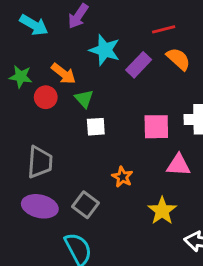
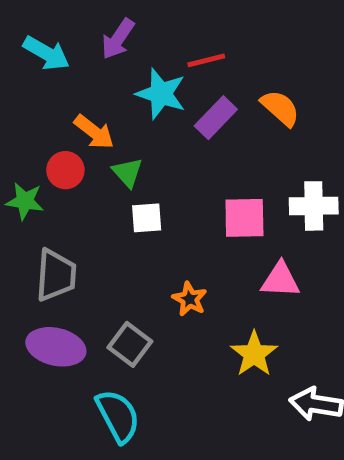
red line: (164, 29) -> (206, 60), moved
green star: (21, 77) -> (25, 201), moved

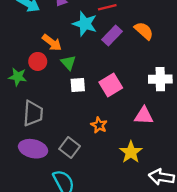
pink square: (244, 218) -> (111, 85), moved, turned -30

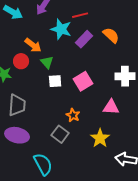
gray square: (70, 147) -> (60, 134), moved

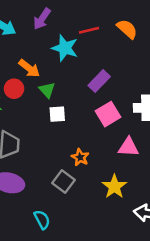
orange semicircle: (111, 35) -> (127, 29), moved
purple rectangle: (84, 39) -> (99, 81), moved
pink square: (83, 81) -> (108, 114), moved
cyan semicircle: (43, 164) -> (42, 220), size x0.7

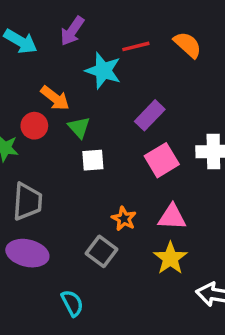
pink triangle: (128, 147) -> (172, 217), moved

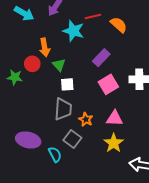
orange semicircle: (188, 45) -> (119, 25), moved
orange arrow: (55, 98) -> (45, 47), turned 42
gray trapezoid: (27, 201) -> (63, 109), moved
cyan semicircle: (72, 303) -> (55, 154), moved

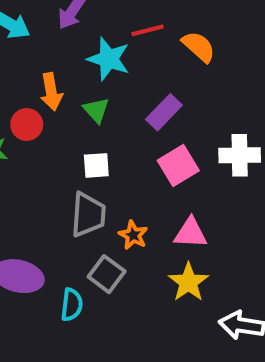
green triangle: (59, 65) -> (96, 110), moved
cyan semicircle: (55, 154) -> (72, 305), turned 35

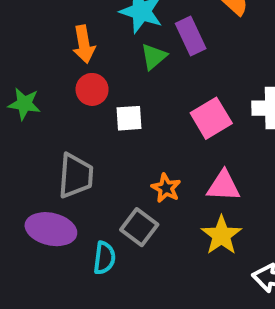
green triangle: (96, 110) -> (154, 57), moved, turned 32
purple rectangle: (164, 112) -> (191, 36), moved, turned -69
red circle: (27, 125) -> (92, 89), moved
gray trapezoid: (88, 215) -> (76, 176), moved

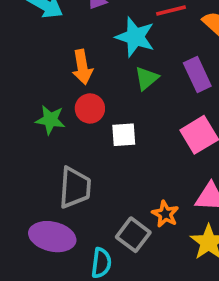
purple rectangle: (191, 36) -> (197, 75), moved
green star: (24, 104) -> (50, 120), moved
orange star: (166, 188) -> (165, 214), moved

